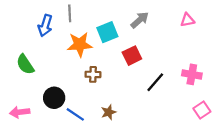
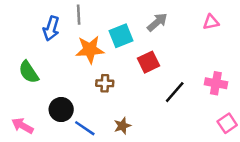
pink arrow: (20, 112) -> (22, 126), turned 36

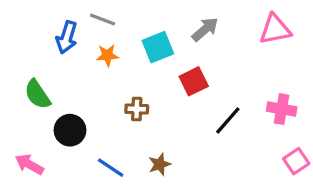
gray line: (79, 15) -> (103, 19), turned -66
pink triangle: (211, 22) -> (275, 29), size x1.5
orange star: (90, 50) -> (107, 55), moved, size x0.6
black circle: (61, 110) -> (70, 130), moved

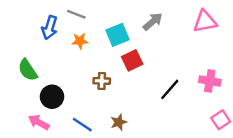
red square: (194, 81) -> (132, 60), moved
pink arrow: (29, 164) -> (39, 122), moved

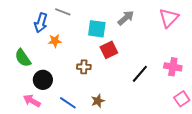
pink triangle: (205, 21) -> (169, 18), turned -35
cyan square: (118, 35) -> (97, 29), turned 30
orange star: (80, 41) -> (55, 41), moved

